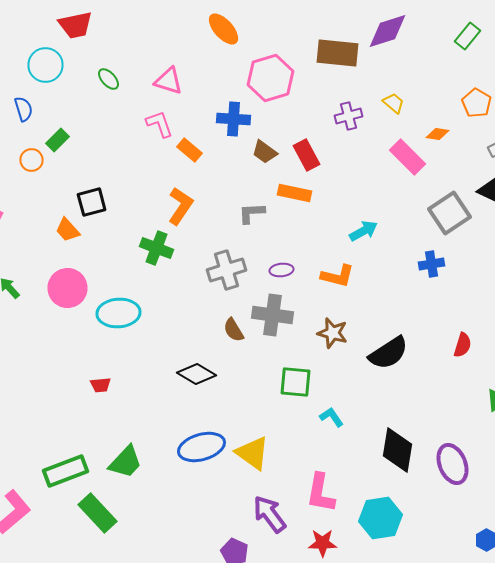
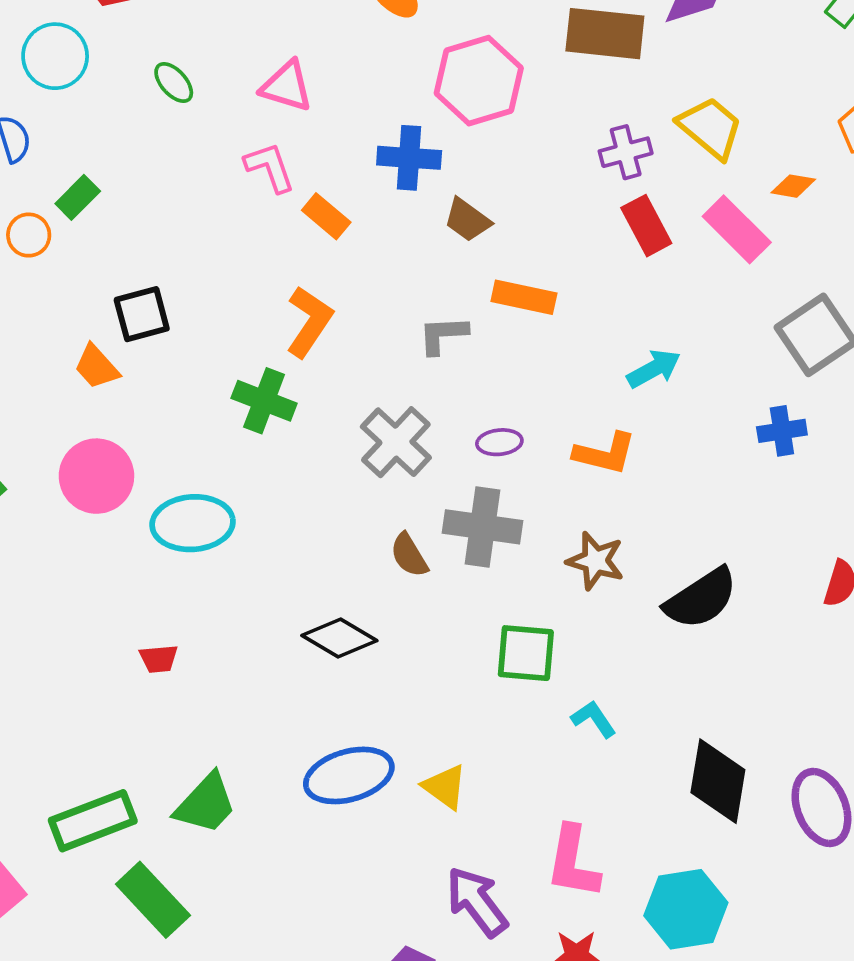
yellow trapezoid: (394, 103) -> (710, 128), size x1.6
red rectangle: (306, 155) -> (646, 226), moved
gray cross: (226, 270) -> (396, 442), turned -30
yellow triangle: (252, 453) -> (445, 787), size x0.7

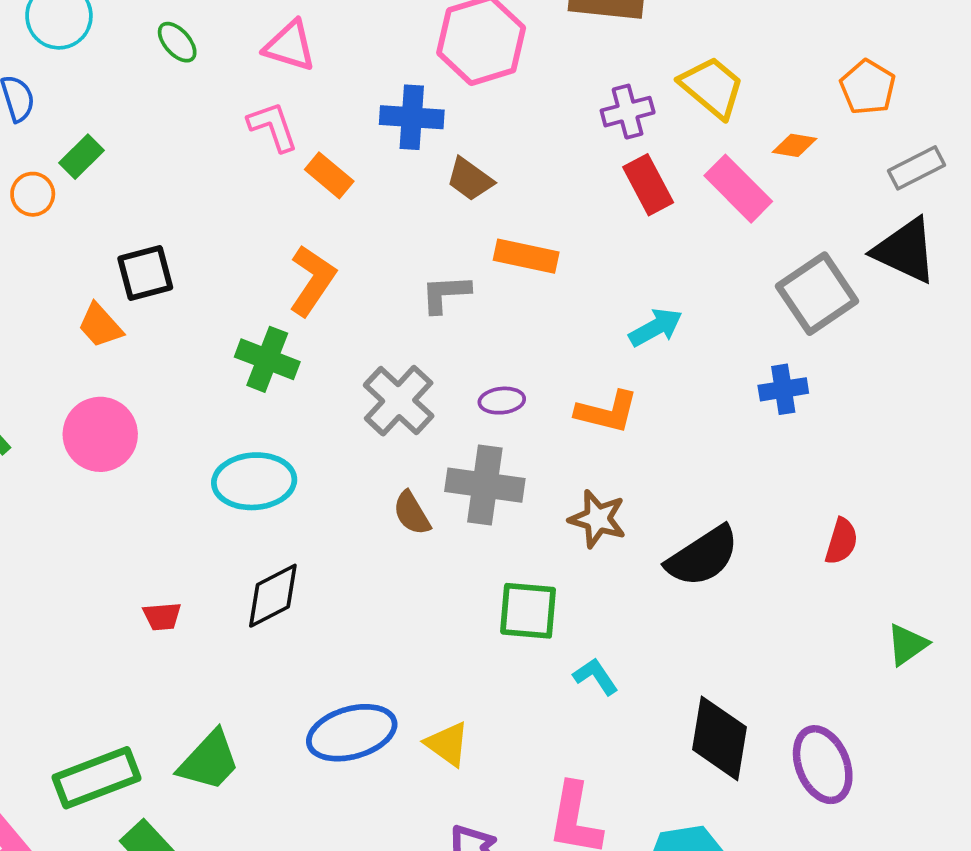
cyan ellipse: (193, 523) -> (254, 481), moved
black diamond: (339, 638) -> (273, 596), moved, turned -58

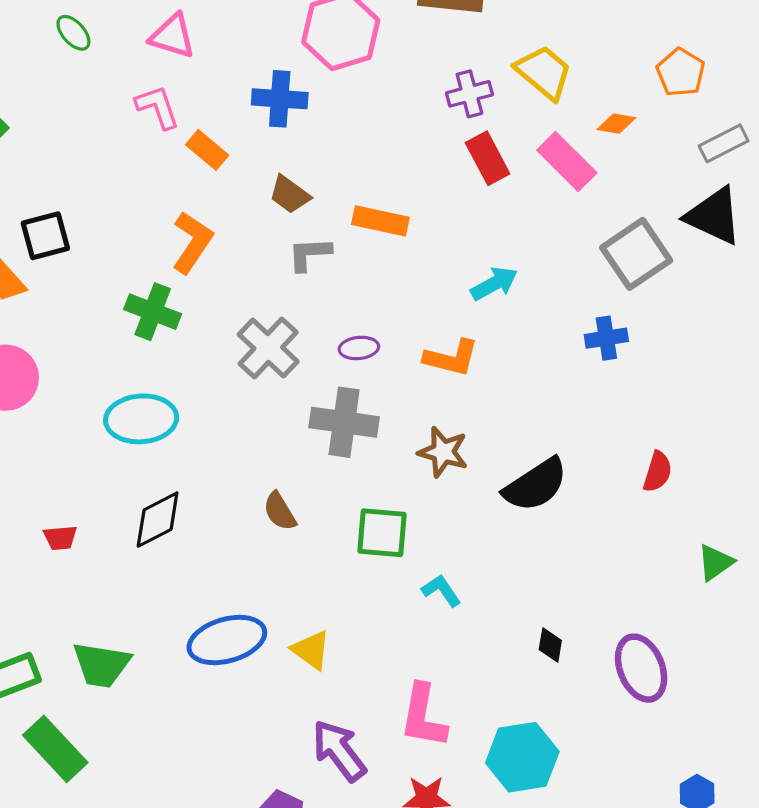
brown trapezoid: (470, 179) -> (290, 195), moved
brown semicircle: (412, 513) -> (280, 511), moved
black diamond: (719, 738) -> (550, 645), size x0.5
green trapezoid: (209, 761) -> (101, 665), turned 56

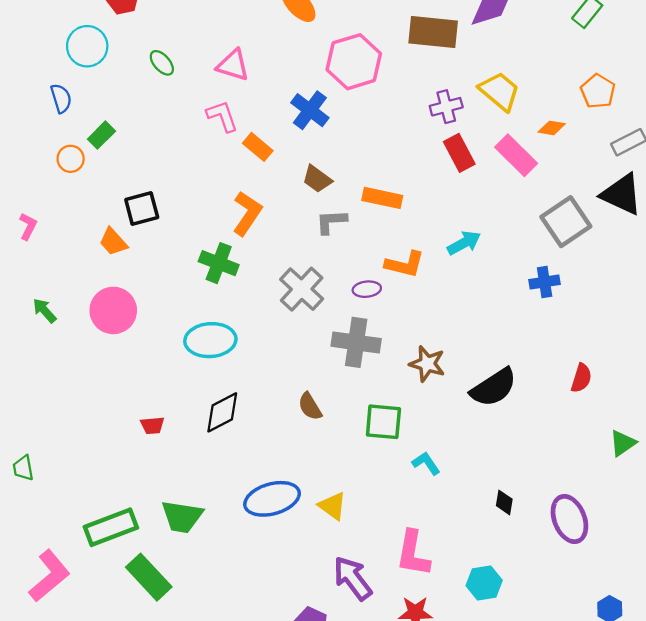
blue cross: (280, 99) -> (310, 110), turned 33
orange L-shape: (451, 358) -> (405, 264), moved
cyan hexagon: (522, 757) -> (484, 583), size x0.7

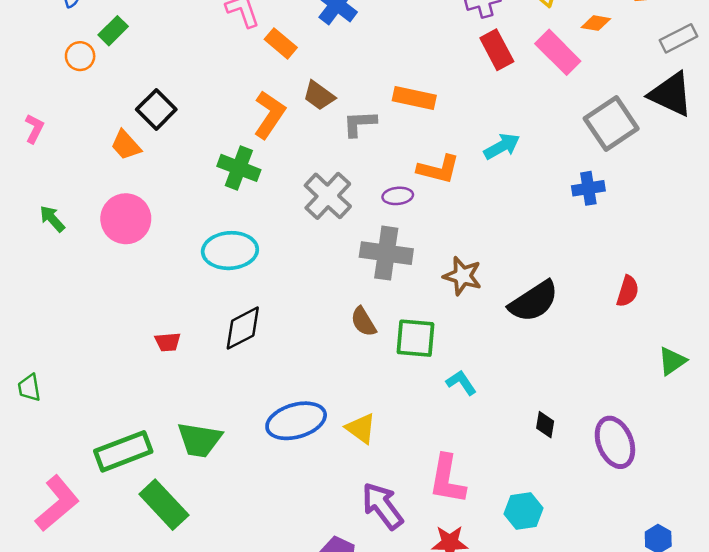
brown trapezoid: (317, 179) -> (319, 96), moved
black square: (142, 209) -> (156, 109), turned -30
brown semicircle: (310, 406) -> (363, 322), moved

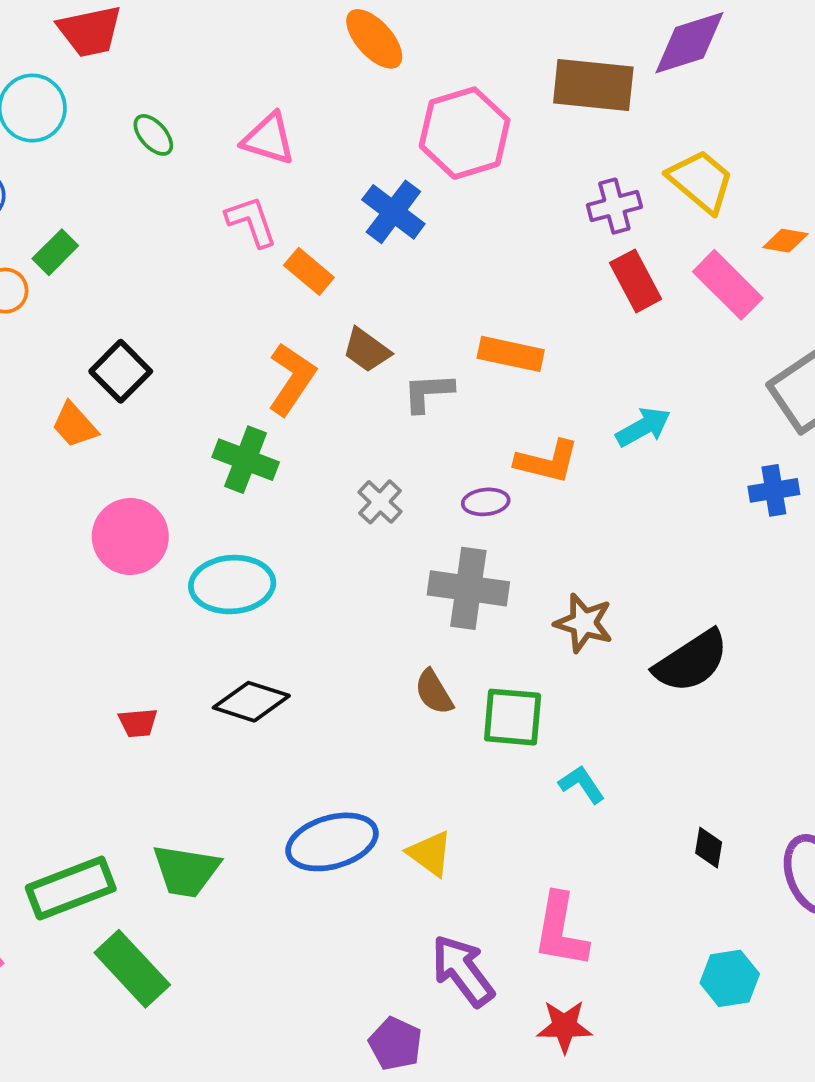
gray cross: (328, 196) -> (380, 502), size x0.6
pink circle: (126, 219) -> (130, 536), moved
black diamond: (243, 328) -> (251, 702), turned 45
cyan hexagon: (523, 511) -> (730, 978), moved

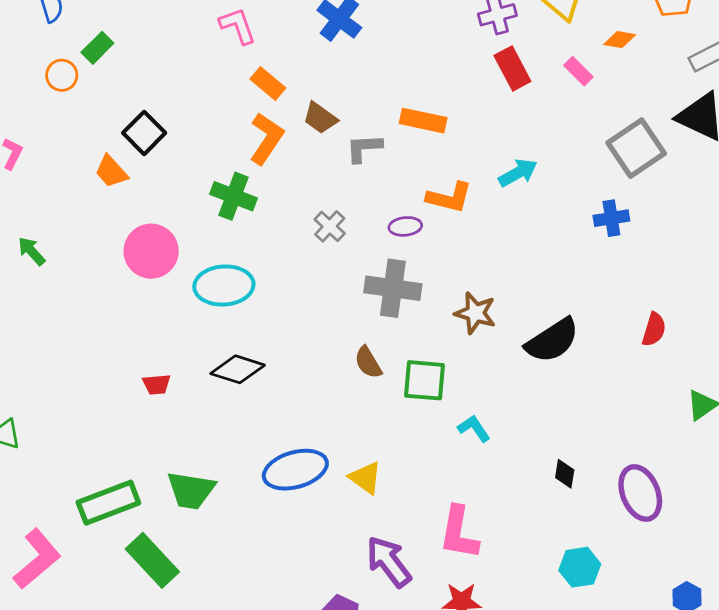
orange rectangle: (309, 271) -> (268, 84), moved
pink rectangle: (728, 285) -> (578, 71), size x0.6

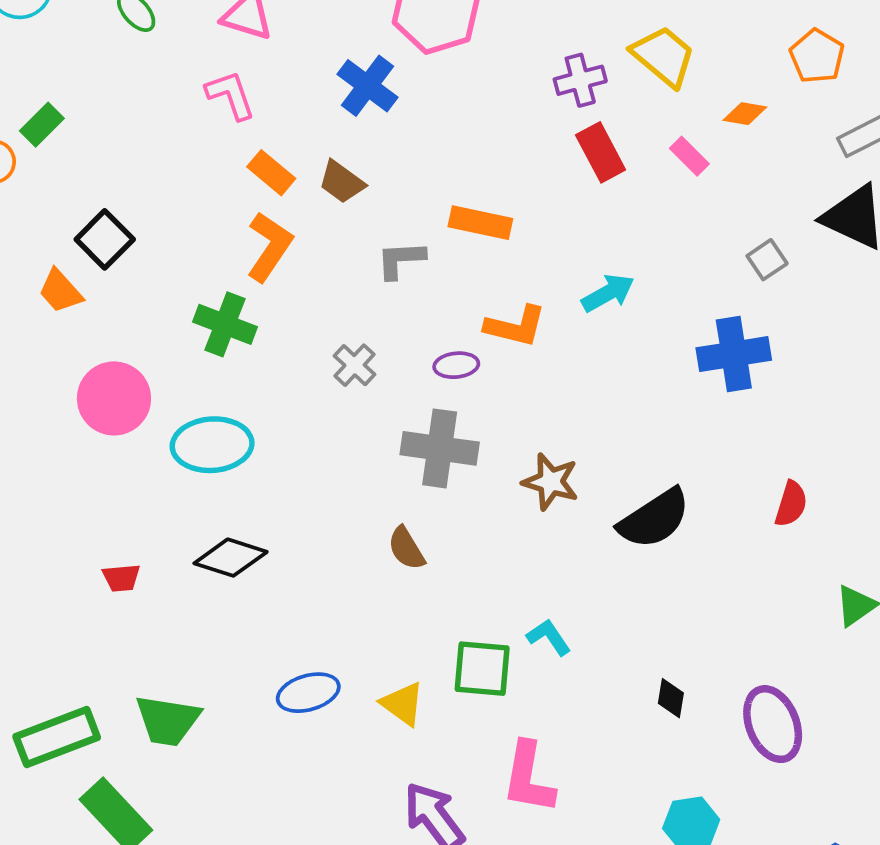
brown trapezoid: (320, 118) -> (342, 182), moved
gray square: (636, 148) -> (767, 260), size x0.5
blue cross: (611, 218) -> (734, 354), size x1.5
green square: (425, 380) -> (482, 669), moved
blue ellipse: (295, 470) -> (308, 693), size x0.7

